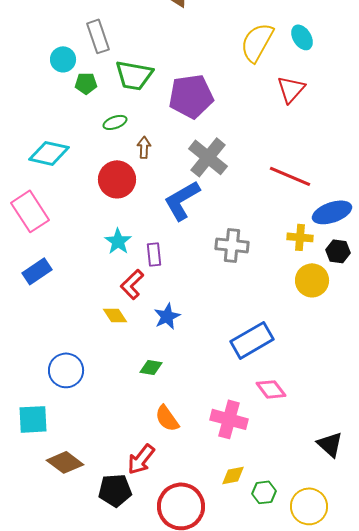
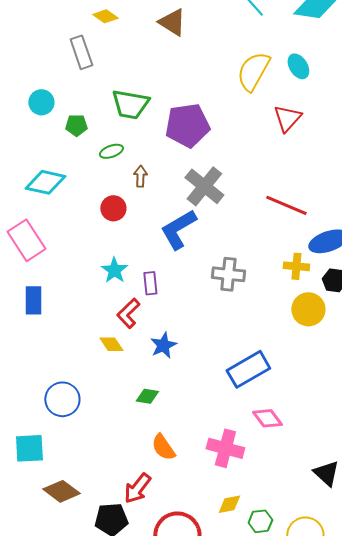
gray rectangle: (98, 36) -> (81, 52), moved
cyan circle: (63, 59) -> (41, 102), moved
green pentagon: (86, 83) -> (76, 125), moved
red circle: (117, 179) -> (113, 208), size x0.7
blue rectangle: (37, 271) -> (33, 300), turned -56

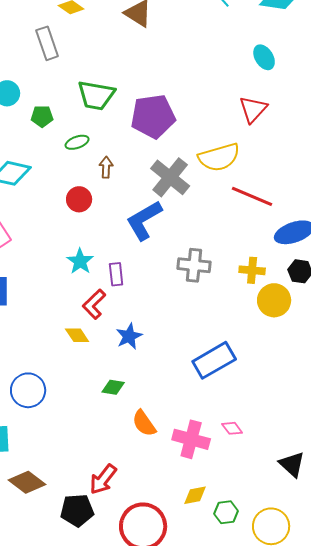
yellow semicircle: (253, 71) -> (219, 157), moved, turned -135
yellow cross: (296, 266) -> (252, 270), moved
pink diamond: (267, 418) -> (232, 428), moved, size x0.7
orange semicircle: (163, 447) -> (144, 423), moved

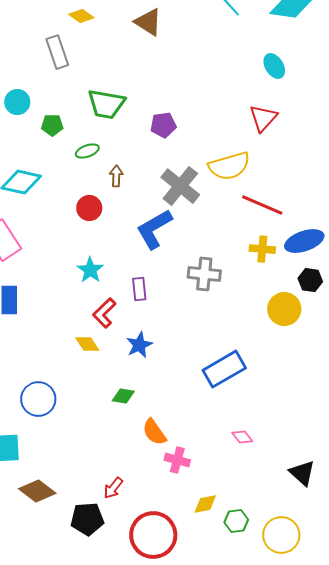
purple pentagon: (153, 116) -> (163, 125), size x0.6
yellow cross: (252, 270) -> (262, 249), moved
purple rectangle: (116, 274) -> (139, 289), moved
pink cross: (191, 439) -> (177, 460), moved, size x0.7
red arrow: (103, 479) -> (113, 488), size x0.7

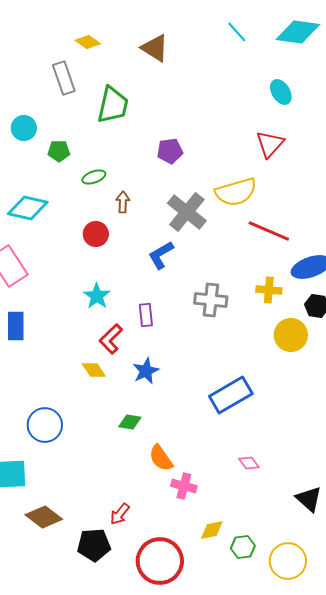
green trapezoid: (106, 104) -> (113, 105), moved, turned -87
blue L-shape: (154, 229) -> (161, 255), size x0.7
yellow cross: (262, 249) -> (269, 290), moved

